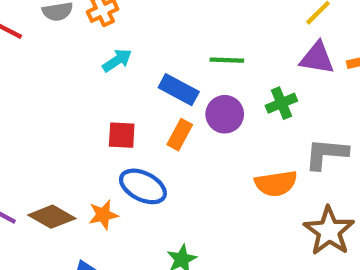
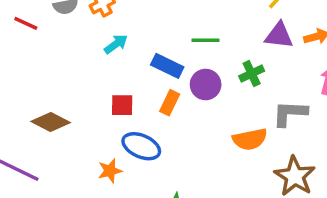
brown diamond: (52, 217) -> (51, 122), moved

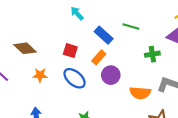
cyan arrow: (116, 44) -> (77, 13), turned -112
purple circle: (206, 85) -> (111, 75), moved
orange star: (110, 171) -> (40, 75), moved

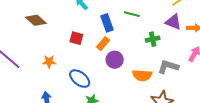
blue rectangle: (104, 35) -> (107, 23), turned 30
brown diamond: (25, 48) -> (36, 20), moved
blue ellipse: (75, 78) -> (80, 79), moved

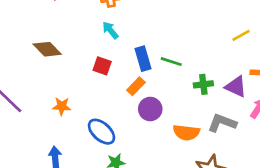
green line: (132, 14) -> (171, 62), moved
purple triangle: (173, 22) -> (236, 87), moved
red square: (76, 38) -> (102, 66), moved

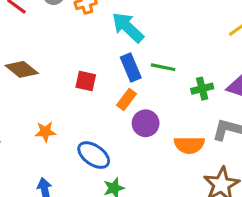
cyan arrow: (110, 30) -> (128, 27), moved, size x1.6

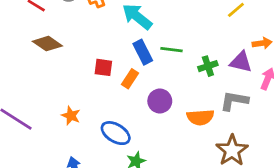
brown diamond: (22, 69) -> (47, 44), moved
orange rectangle: (127, 100) -> (130, 79), moved
orange star: (45, 132) -> (71, 116), turned 30

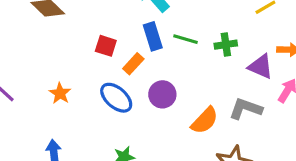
green cross: (208, 66) -> (226, 45), moved
orange semicircle: (200, 117) -> (205, 121), turned -52
blue ellipse: (116, 133) -> (116, 98), moved

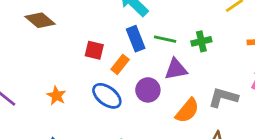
purple triangle: (261, 67) -> (176, 69), moved, turned -30

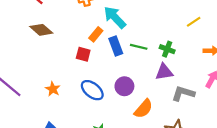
green cross: (201, 41) -> (167, 49), turned 32
orange rectangle: (120, 64) -> (96, 34), moved
purple triangle: (176, 69) -> (164, 72), moved
orange semicircle: (187, 111) -> (143, 109), moved

